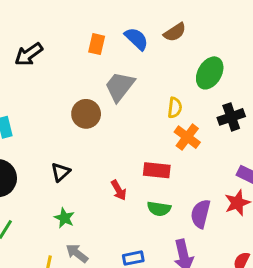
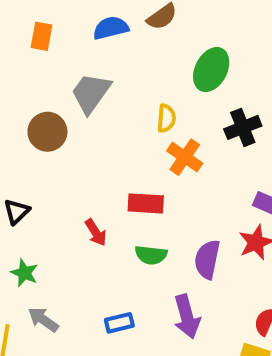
blue semicircle: (136, 39) -> (111, 28), turned -55
orange rectangle: (97, 44) -> (41, 36), moved

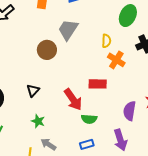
red arrow: (96, 232) -> (73, 100), size x1.6
green semicircle: (151, 255) -> (89, 119), moved

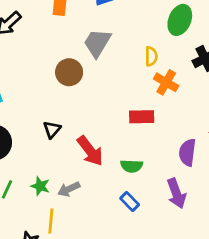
red arrow: (73, 100) -> (90, 151), moved
green star: (38, 121) -> (40, 186), moved
gray arrow: (48, 144) -> (69, 189), moved, turned -56
blue rectangle: (87, 144) -> (130, 201), turned 64

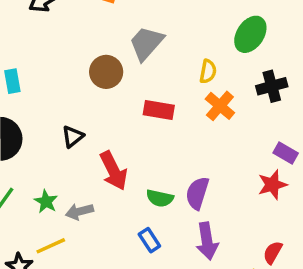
red rectangle: (142, 117) -> (159, 110), moved
purple semicircle: (187, 152) -> (197, 193), moved
yellow line: (51, 221) -> (51, 246), turned 50

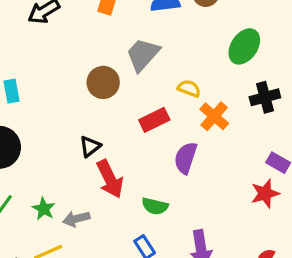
yellow semicircle: (208, 71) -> (189, 88), moved, turned -80
red rectangle: (159, 110) -> (154, 120), turned -36
black triangle: (73, 137) -> (90, 146), moved
purple semicircle: (197, 193) -> (186, 158), moved

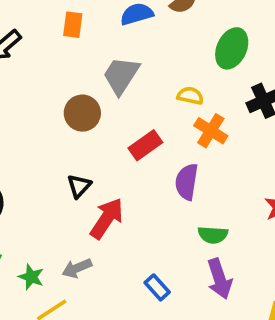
yellow semicircle: (189, 88) -> (190, 96), moved
red arrow: (110, 179) -> (107, 218), turned -111
green semicircle: (155, 206) -> (213, 235), moved
green star: (44, 209) -> (31, 277), moved

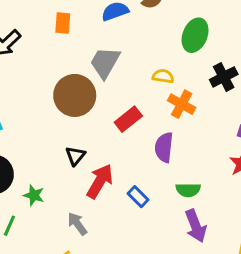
brown circle: (82, 113) -> (75, 95), size x1.4
gray arrow: (77, 268) -> (77, 224), turned 80
green star: (31, 277) -> (34, 195), moved
blue rectangle: (157, 287) -> (138, 197), moved

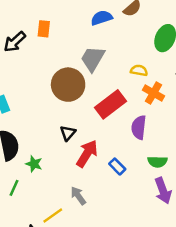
orange rectangle: (63, 23) -> (44, 29), moved
red rectangle: (128, 119) -> (111, 104), size x1.4
gray arrow: (77, 224) -> (78, 196), moved

